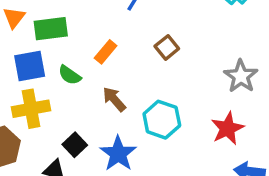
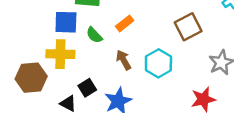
brown square: (167, 47) -> (188, 27), moved, size x1.5
cyan hexagon: (162, 120) -> (158, 63), moved

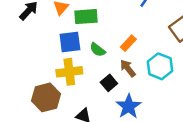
orange rectangle: (125, 23) -> (128, 43), moved
black square: (87, 88) -> (109, 83), moved

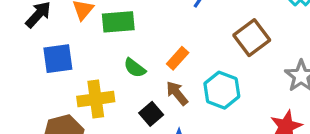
blue square: (70, 42) -> (58, 59), moved

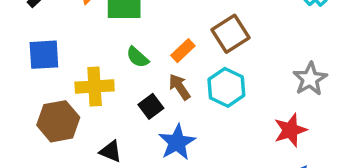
brown square: (252, 38) -> (231, 34), moved
blue square: (58, 59) -> (44, 55), moved

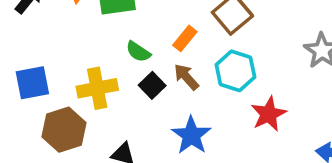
blue square: (44, 55) -> (32, 83), moved
black square: (151, 106) -> (152, 85), moved
red star: (290, 130) -> (269, 114), moved

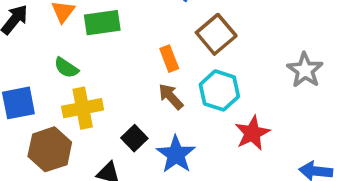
orange rectangle: (185, 38) -> (169, 59), turned -60
green semicircle: (138, 52) -> (66, 68), moved
black square: (152, 85) -> (134, 138), moved

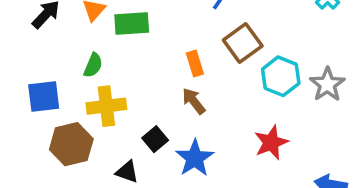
green semicircle: (66, 68) -> (93, 65), turned -105
cyan hexagon: (219, 90) -> (281, 76), moved

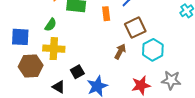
orange rectangle: (195, 63) -> (106, 14), moved
gray star: (327, 84) -> (171, 80), moved, turned 30
brown arrow: (194, 101) -> (120, 51), moved, turned 56

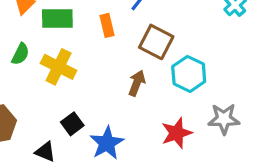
brown square: (135, 28) -> (156, 42), turned -30
yellow cross: (54, 49) -> (59, 67), moved, turned 30

